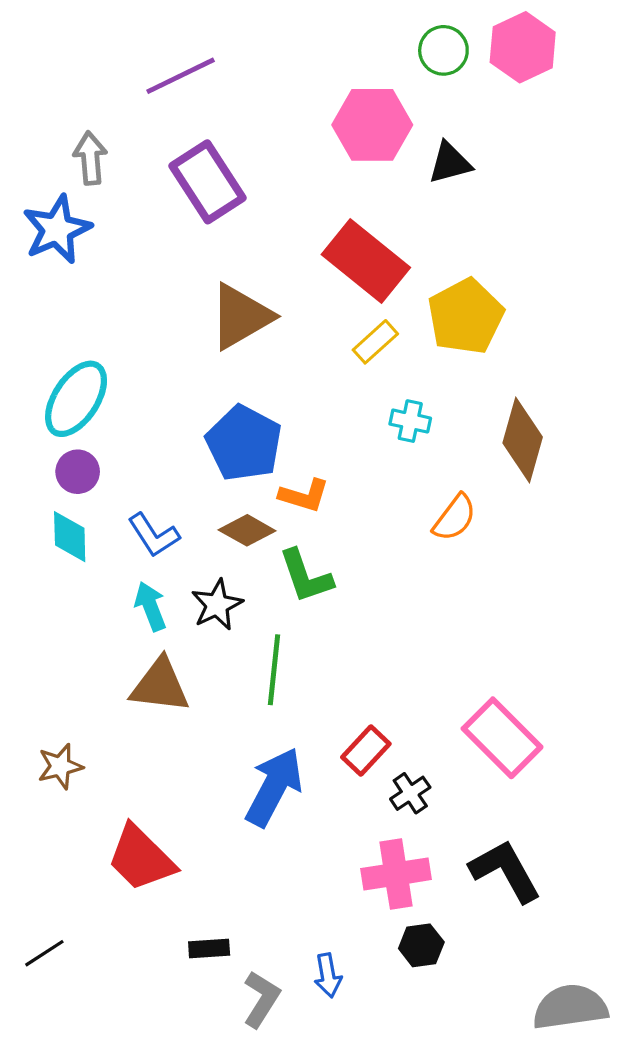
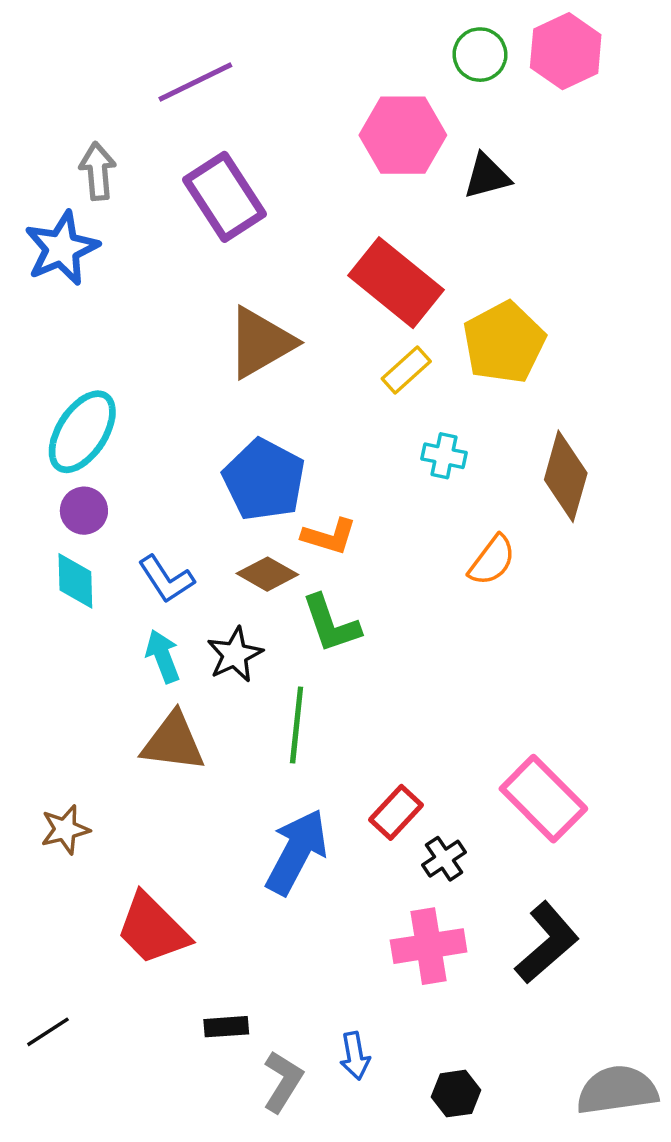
black L-shape: (505, 871) -> (547, 943), turned 78
black hexagon: (421, 945) -> (456, 1094), moved

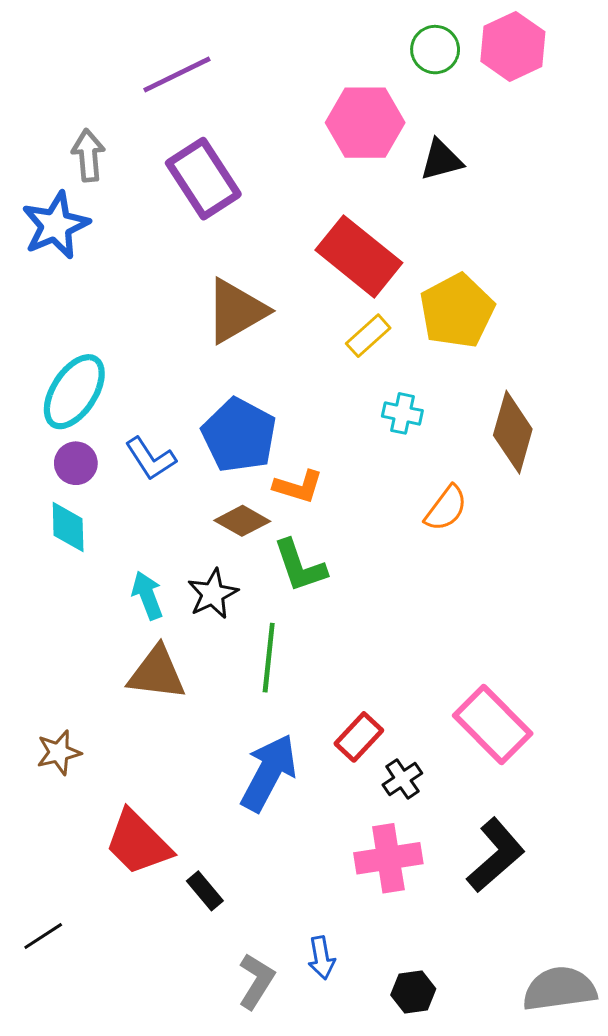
blue L-shape: (166, 579) -> (150, 459), moved
black rectangle: (226, 1027) -> (205, 891), moved, turned 54

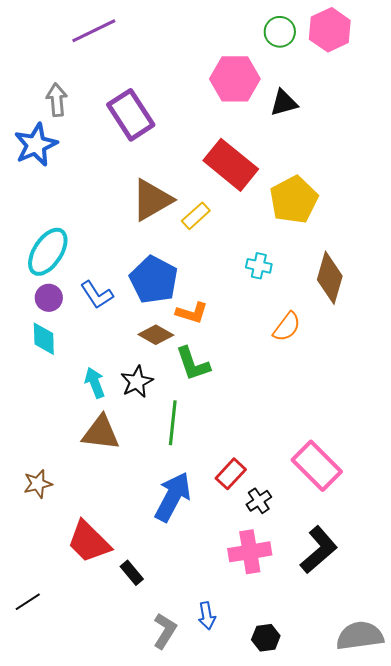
purple line: (177, 74) -> (94, 31), moved
yellow rectangle: (368, 336) -> (196, 216), moved

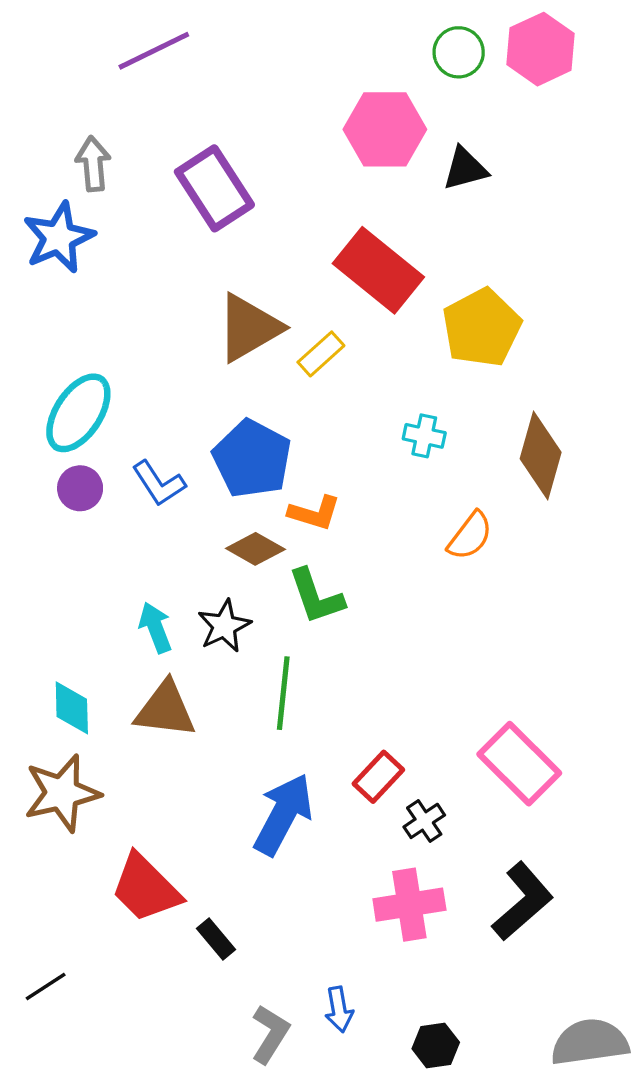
cyan diamond: (44, 339) -> (72, 708), moved
brown star: (38, 484) -> (62, 793), size x1.6

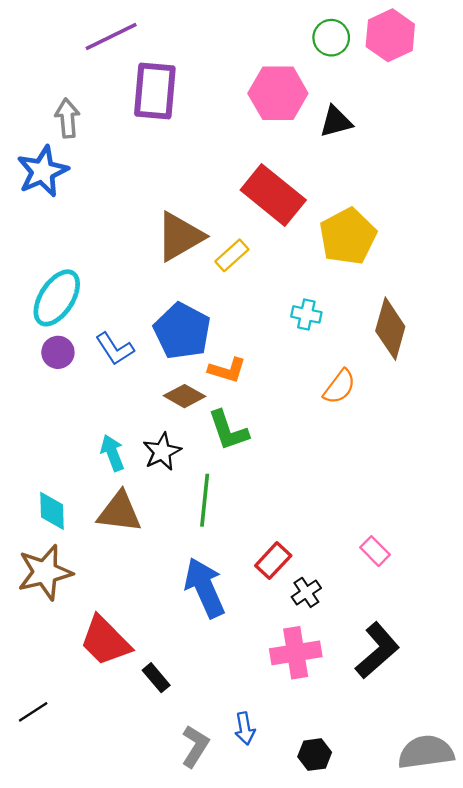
purple rectangle: (214, 188) -> (155, 91), moved, turned 38
pink rectangle: (519, 764) -> (375, 551), size x0.5
blue arrow: (283, 814) -> (205, 588), turned -52

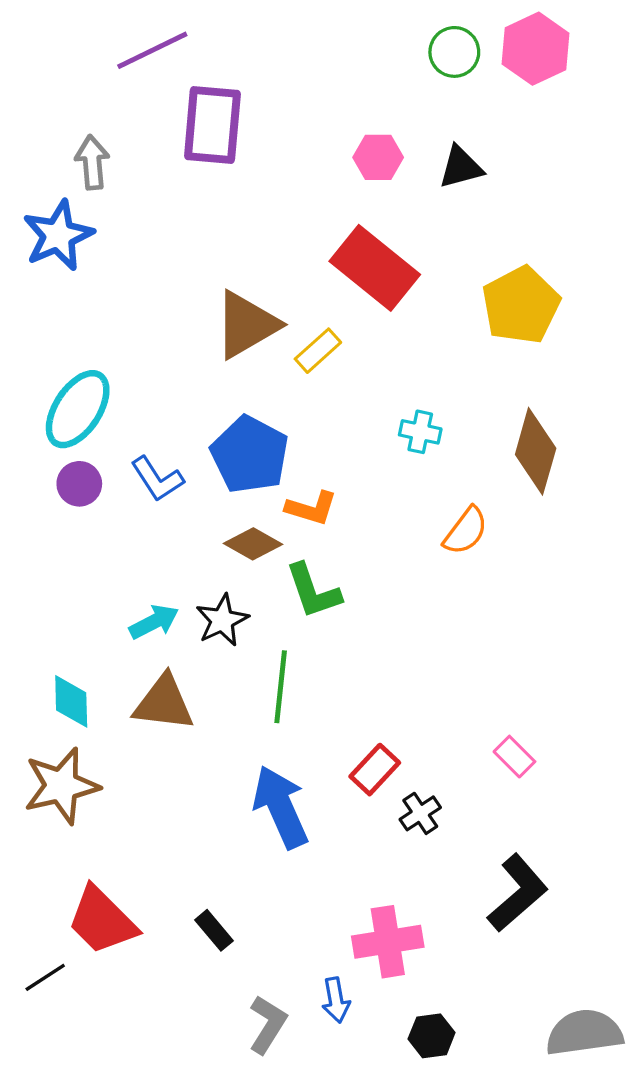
pink hexagon: (278, 93) -> (378, 157), moved, size x0.6
yellow pentagon: (348, 236) -> (521, 305), moved
cyan arrow: (112, 453) -> (154, 622), turned 84
red trapezoid: (105, 641) -> (102, 921), moved
pink cross: (296, 653) -> (388, 942), moved

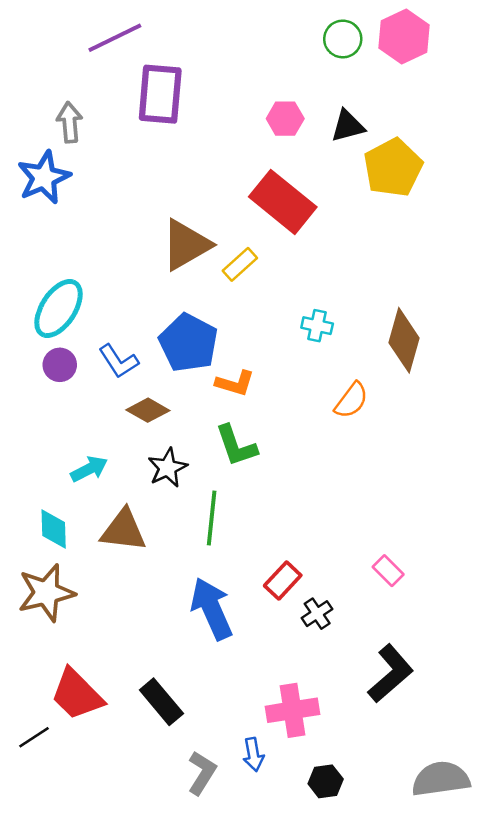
yellow pentagon: (521, 305) -> (393, 168), moved
brown diamond: (253, 544) -> (148, 410), moved
cyan arrow: (154, 622) -> (89, 469), moved
black rectangle: (214, 930) -> (161, 702), size x1.5

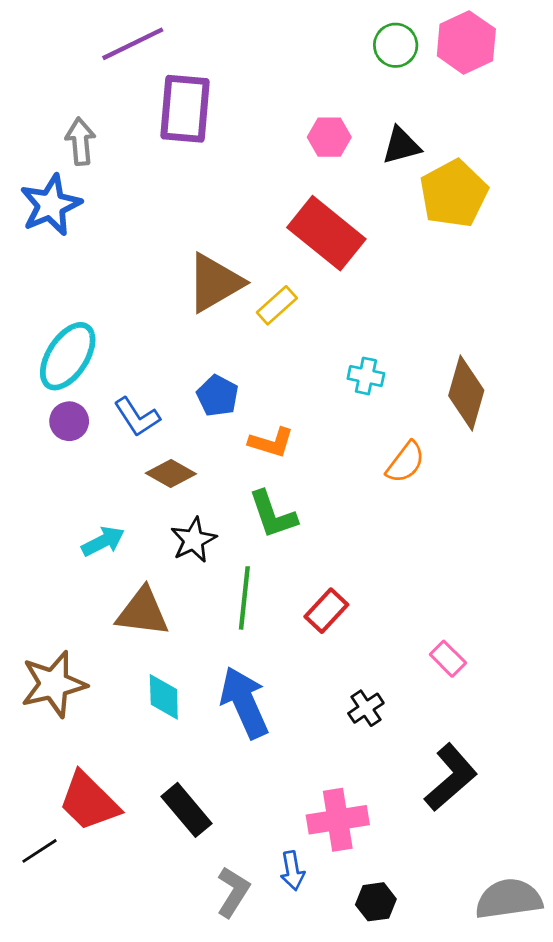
blue pentagon: (188, 343) -> (218, 396), size x0.6
cyan diamond: (54, 529) -> (164, 697), moved
red rectangle: (283, 580) -> (326, 611), moved

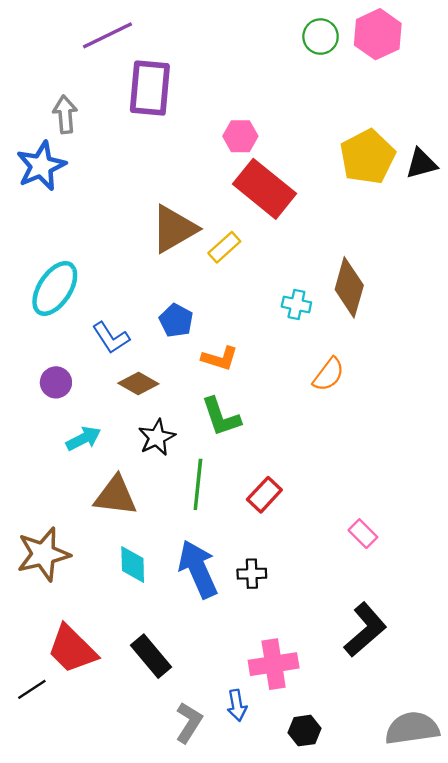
pink hexagon: (329, 137) -> (240, 136), moved
black triangle: (401, 146) -> (421, 164), moved
brown diamond: (466, 393) -> (349, 287), moved
purple circle: (69, 421) -> (56, 382), moved
black cross: (366, 708) -> (252, 574), moved, turned 32

